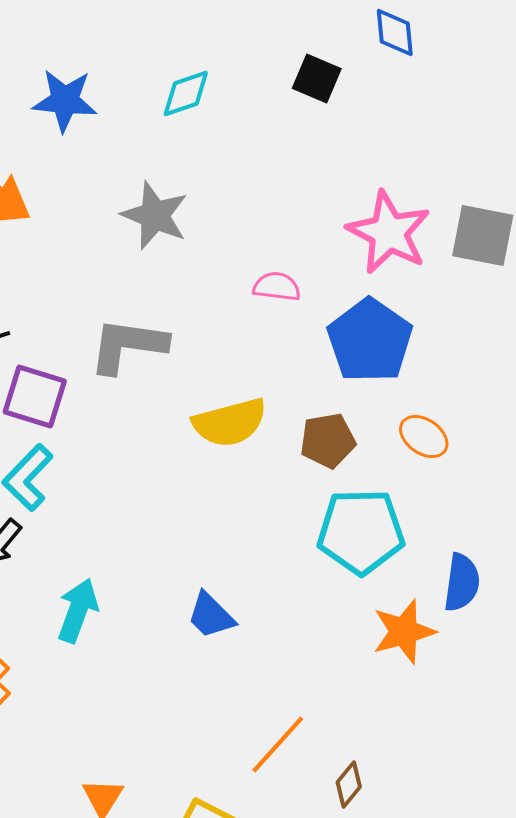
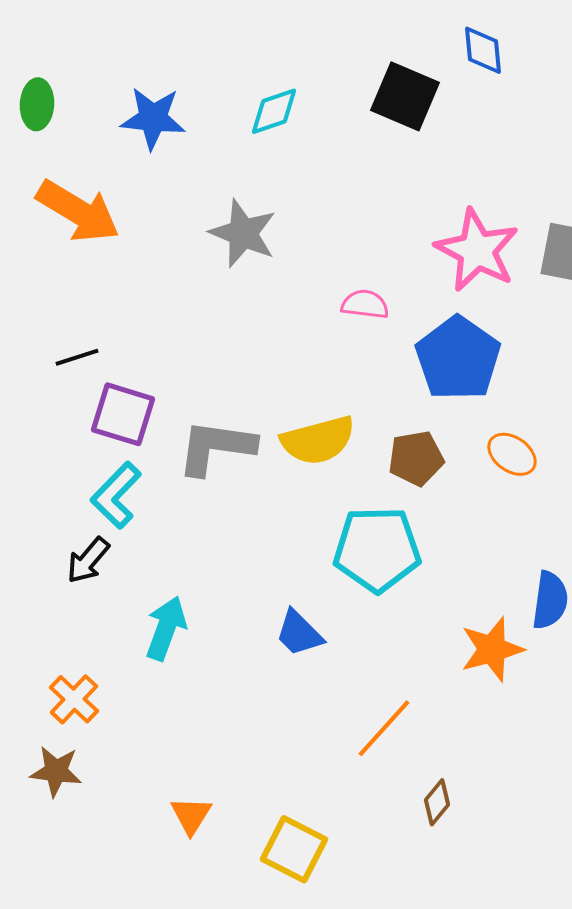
black square: (317, 79) -> (405, 96), size x1.4
gray L-shape: (128, 346) -> (216, 447), moved
cyan pentagon: (361, 532) -> (377, 549), moved
orange line: (278, 745) -> (384, 728), moved

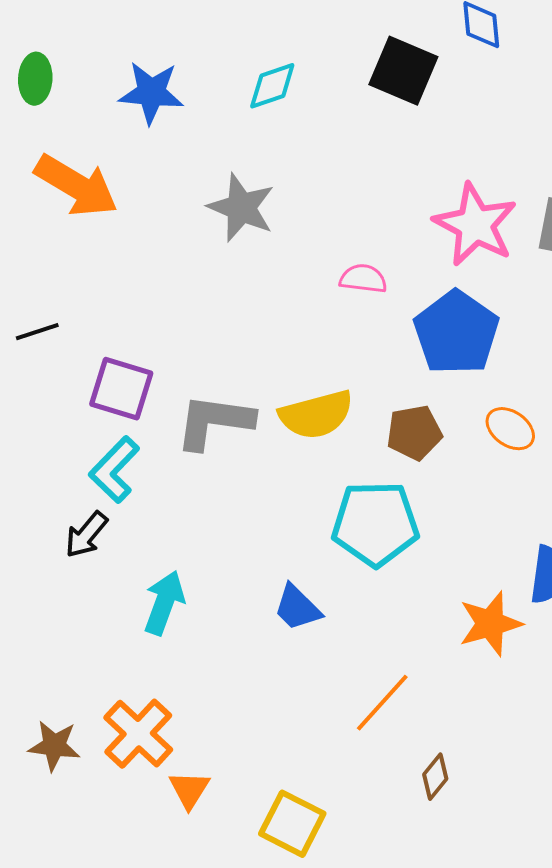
black line: (77, 357) -> (37, 332), moved
orange cross: (74, 699) -> (138, 734), moved, size x1.4

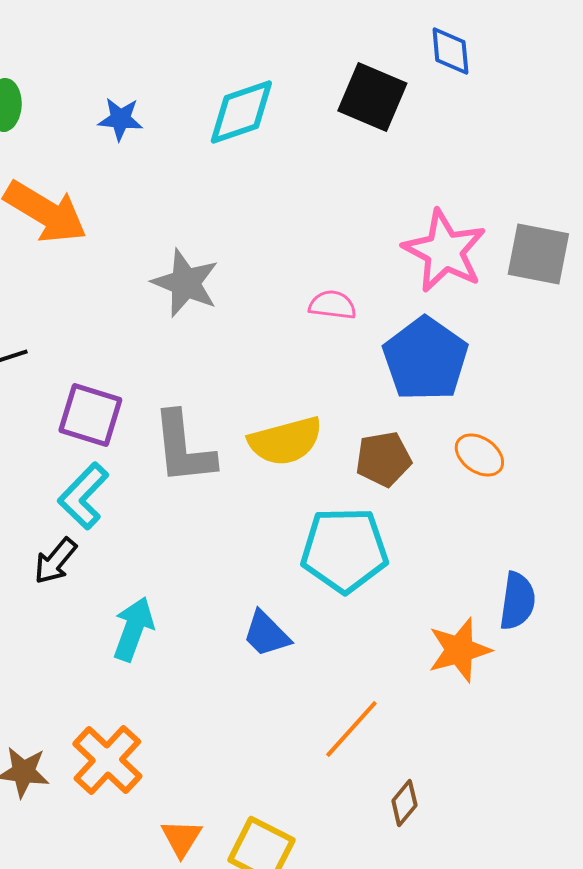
cyan diamond: (272, 86) -> (241, 112), size x1.4
blue star: (151, 93) -> (120, 119), size x0.7
gray star: (241, 208) -> (185, 283), moved
gray L-shape: (214, 422) -> (183, 448), turned -104
orange triangle: (189, 790) -> (181, 838), moved

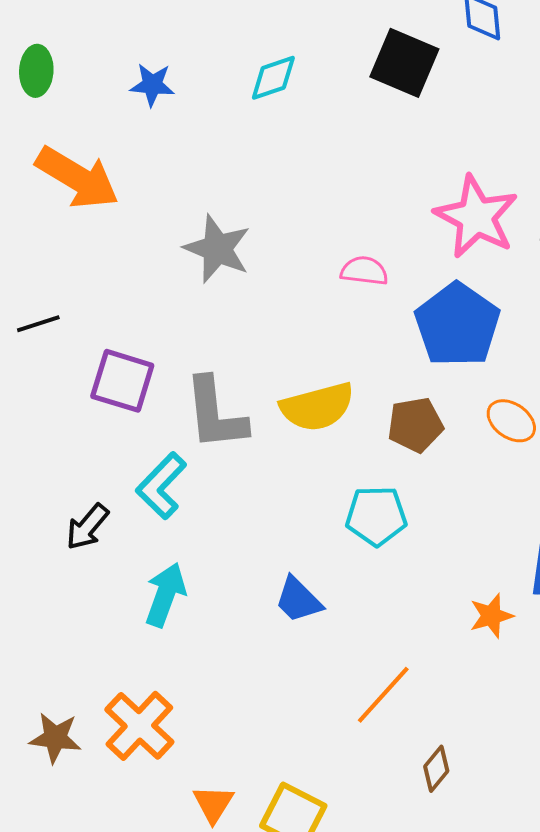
cyan diamond: (241, 112) -> (273, 78), size x0.7
cyan L-shape: (83, 496) -> (161, 486), moved
cyan pentagon: (344, 550) -> (376, 516), size x0.7
orange star: (459, 650) -> (491, 616), size x0.7

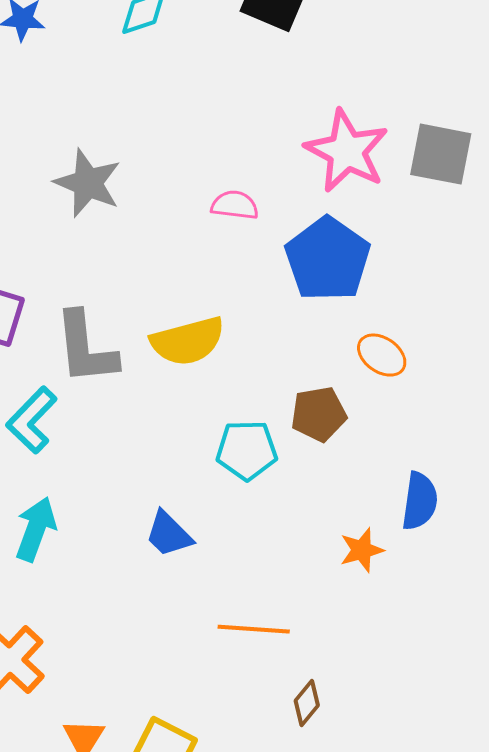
brown pentagon: (415, 425) -> (319, 414), moved
orange line: (383, 695) -> (254, 629), turned 52

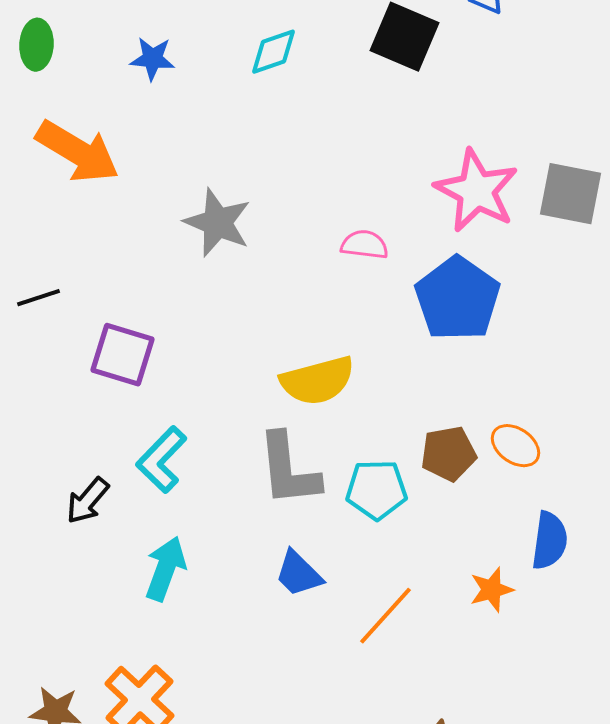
gray L-shape: (86, 348) -> (288, 470), moved
orange ellipse: (382, 355) -> (516, 446), moved
orange line: (254, 629) -> (386, 616), moved, turned -52

